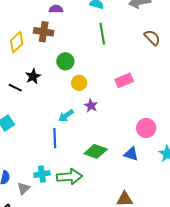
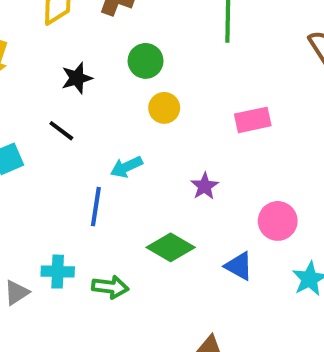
black line: (15, 88) -> (61, 131), moved
purple star: (91, 106) -> (205, 186), moved
green arrow: (69, 177) -> (110, 287), size x0.7

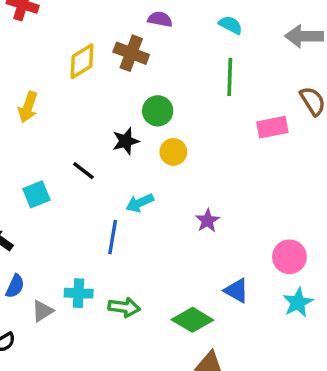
black star: (77, 78) -> (126, 141), moved
pink rectangle: (253, 120) -> (272, 127), moved
pink circle: (278, 221) -> (289, 257), moved
green diamond: (171, 247) -> (192, 320), moved

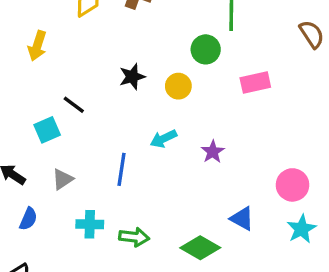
green circle: (158, 111) -> (206, 49), moved
pink rectangle: (272, 127) -> (255, 82), moved
black line: (83, 171) -> (74, 105), moved
cyan arrow: (140, 203) -> (163, 139), moved
gray triangle: (42, 311) -> (62, 179), moved

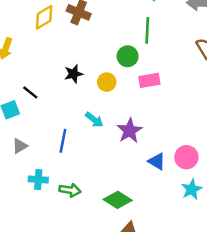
pink rectangle: (255, 82) -> (149, 80), moved
cyan arrow: (163, 139) -> (94, 120), turned -120
purple star: (213, 152) -> (130, 131), size x1.5
blue triangle: (242, 219) -> (157, 161), moved

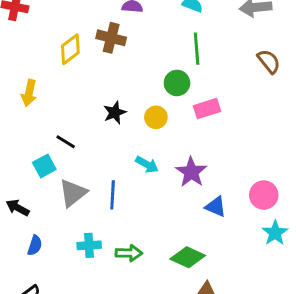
gray triangle: (20, 146) -> (73, 193), moved, size x1.5
blue triangle: (157, 161) -> (216, 207), moved

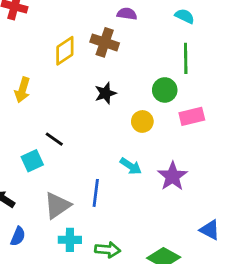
black star: (115, 113) -> (105, 93), moved
gray triangle: (73, 193) -> (57, 205), moved
blue triangle: (216, 207) -> (210, 230), moved

